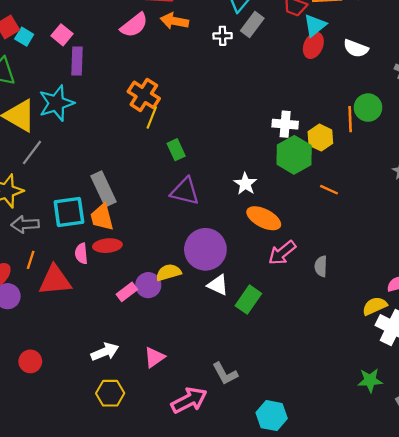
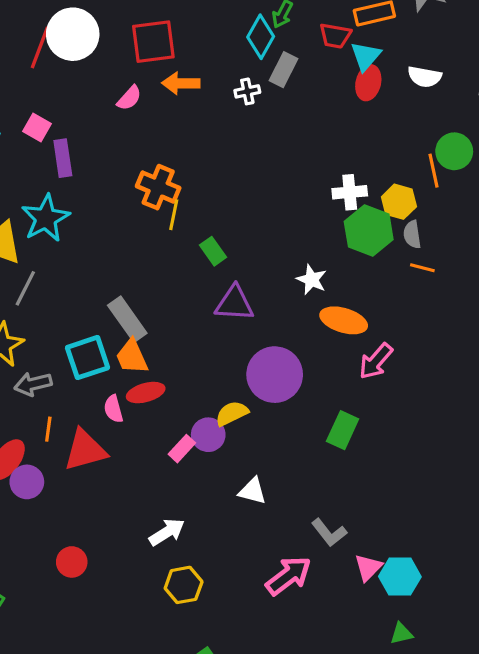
pink semicircle: (134, 25) -> (129, 98), size x0.7
gray semicircle: (321, 266) -> (412, 234), moved
white triangle: (218, 285) -> (252, 491), moved
pink triangle: (154, 357) -> (368, 567), moved

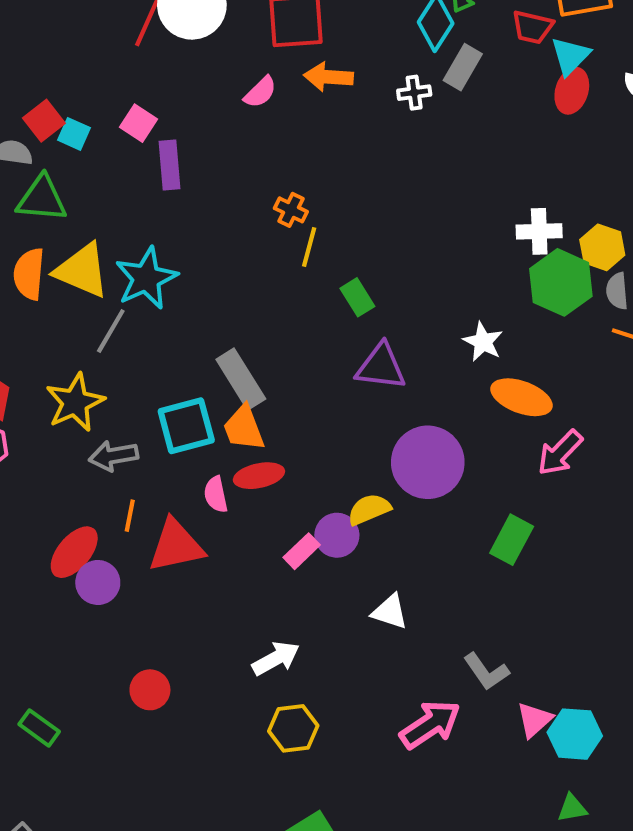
orange cross: (158, 187) -> (291, 210), size x0.6
cyan star: (46, 218) -> (146, 278), moved

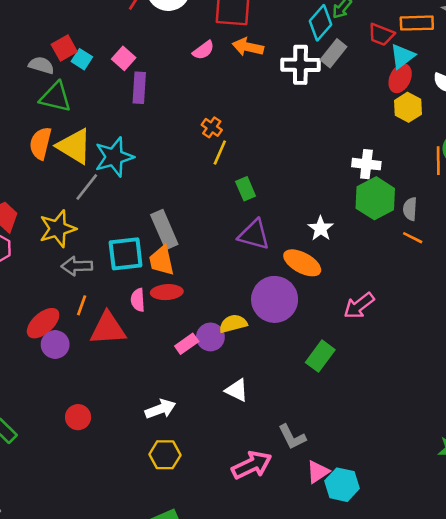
white cross: (414, 93) -> (300, 65), size x1.8
yellow hexagon: (602, 247) -> (408, 107), moved
orange ellipse: (521, 397) -> (302, 263), moved

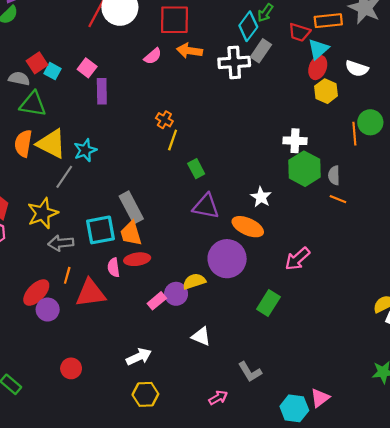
cyan star: (114, 157) -> (85, 150), size x0.7
pink arrow: (252, 465) -> (218, 398), size x0.6
pink triangle: (318, 472) -> (320, 398), moved

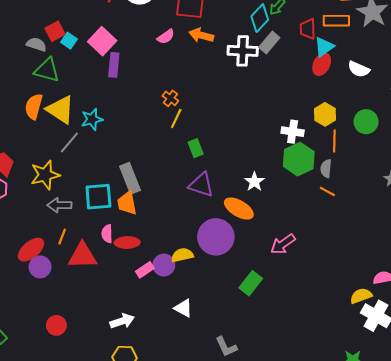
red trapezoid: (299, 32) -> (308, 29), turned 65
pink square: (87, 68) -> (102, 41), size x1.5
yellow hexagon: (326, 91) -> (325, 114), moved
orange line: (354, 134) -> (334, 141), moved
red ellipse: (137, 259) -> (127, 243), moved

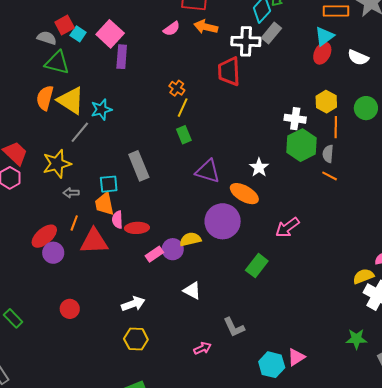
red trapezoid: (308, 29) -> (229, 71), moved, size x1.4
green rectangle: (196, 148) -> (184, 135), moved
cyan square: (98, 197) -> (109, 184), size x0.7
orange trapezoid: (127, 203) -> (104, 204), moved
gray arrow: (59, 205) -> (71, 193), size x0.7

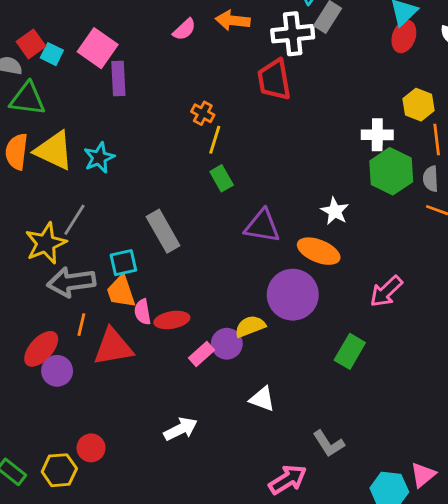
gray line: (80, 132) -> (74, 220), moved
gray arrow: (71, 193) -> (71, 282), size x2.0
yellow hexagon: (136, 339) -> (59, 470), moved
pink arrow: (203, 348) -> (288, 479), size x1.5

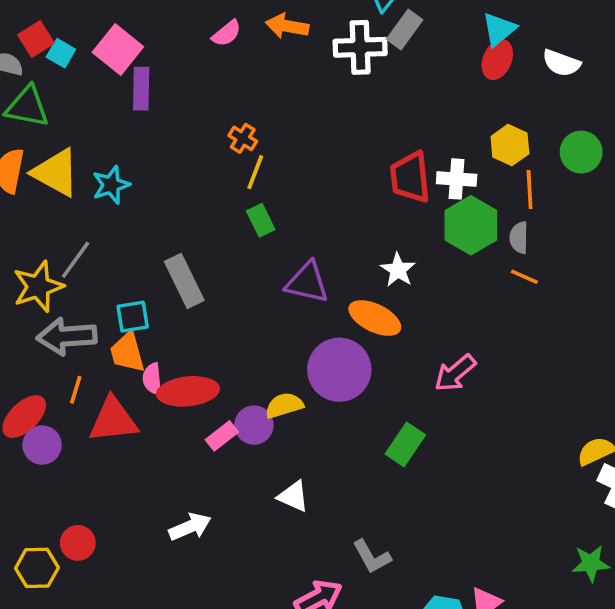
red trapezoid: (274, 80) -> (410, 177), moved
red ellipse: (172, 320) -> (188, 391), size x1.4

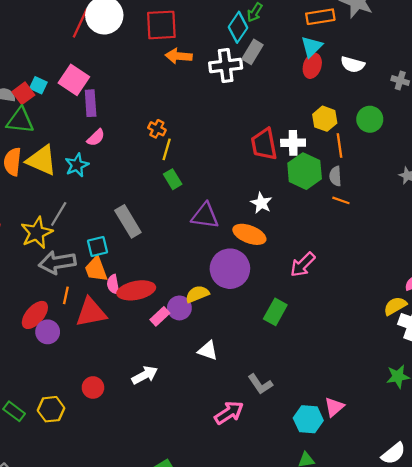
pink semicircle: (227, 33) -> (96, 138), moved
red square: (36, 39) -> (23, 93), moved
red circle: (78, 543) -> (93, 387), moved

